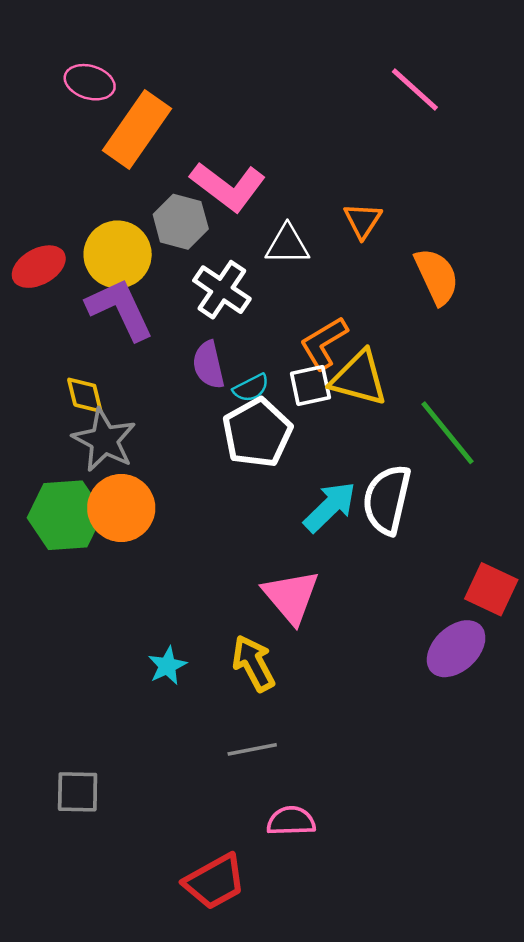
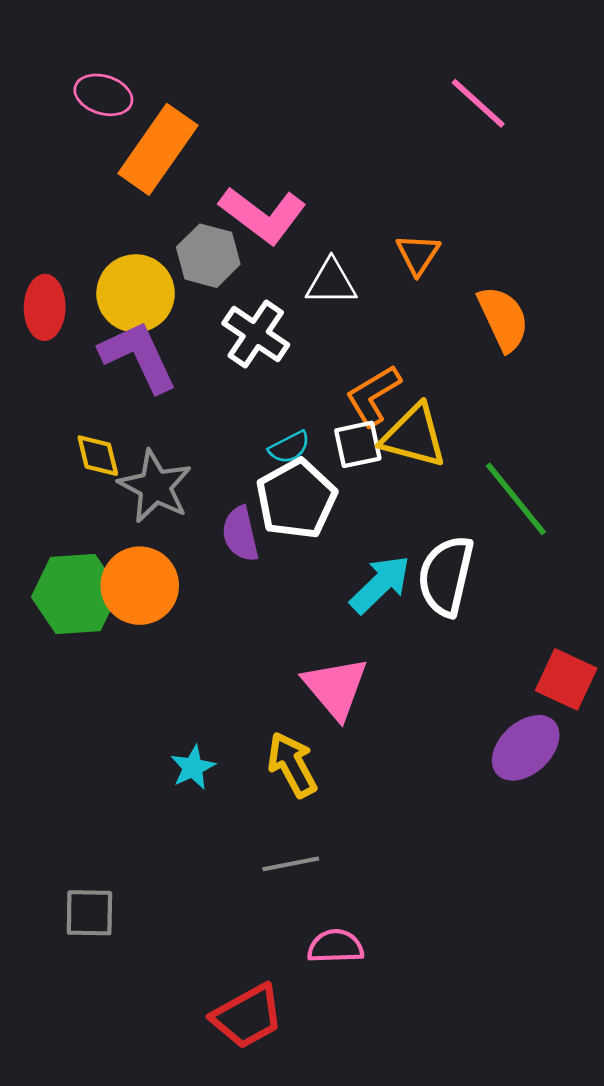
red ellipse: (39, 267) -> (45, 307), turned -60
purple semicircle: (209, 365) -> (240, 534), moved
gray star: (104, 440) -> (155, 486), moved

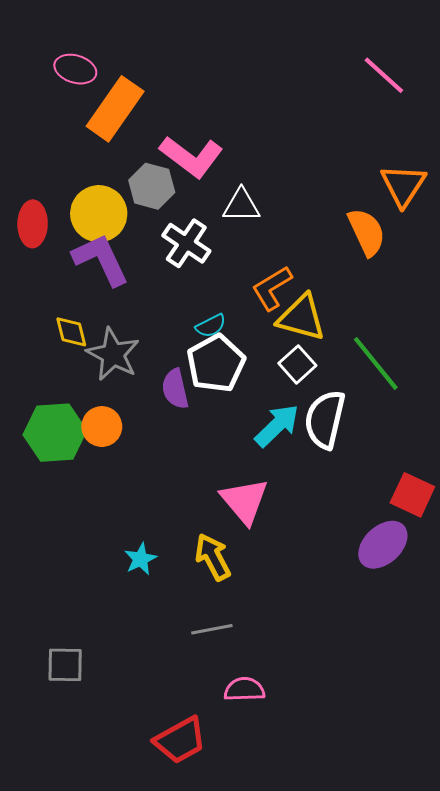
pink line: (478, 103) -> (384, 75), moved
orange triangle: (418, 254) -> (403, 185), moved, size x1.4
white square: (358, 444) -> (297, 364), moved, turned -30
orange circle: (140, 586) -> (102, 427), size x0.7

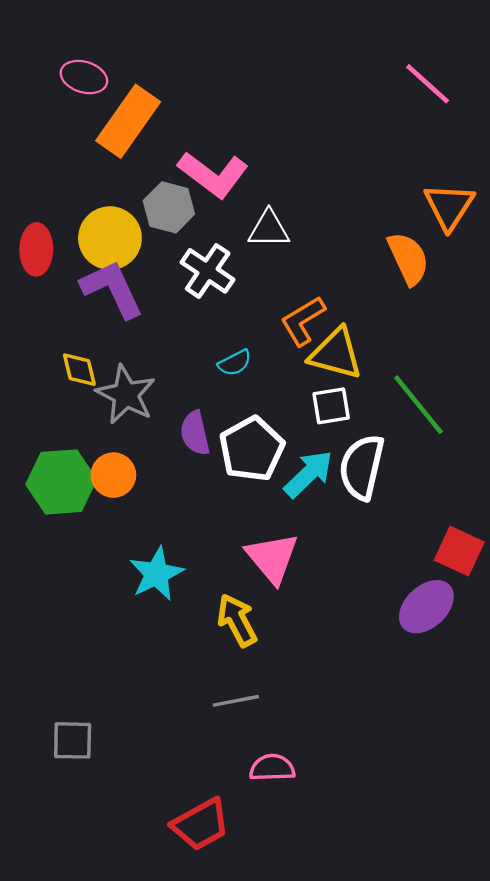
white pentagon: (216, 363) -> (252, 449), moved
white square: (297, 364) -> (331, 406), turned 33
cyan star: (141, 559) -> (156, 574), moved, size x1.5

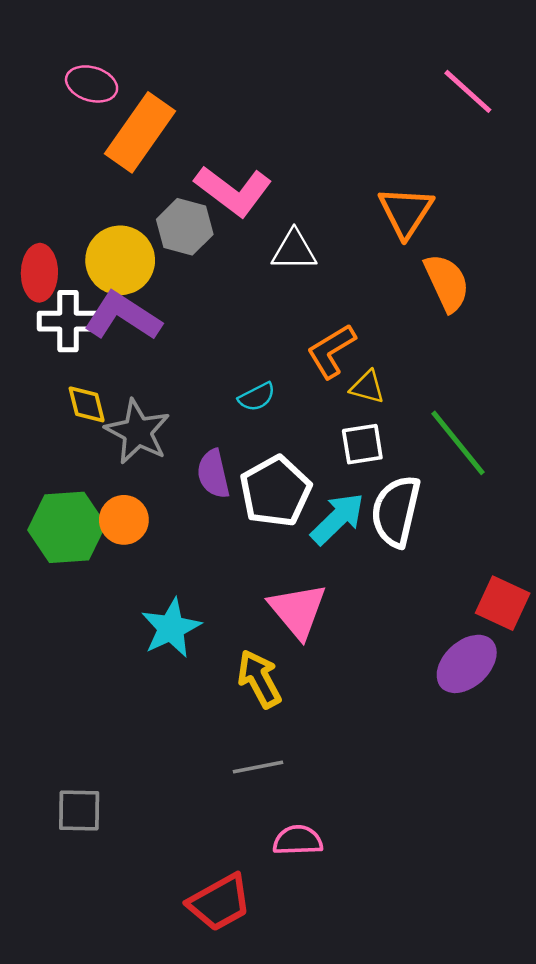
orange triangle: (449, 206) -> (406, 212), moved
white cross: (208, 271) -> (68, 321), moved, turned -34
purple L-shape: (112, 289) -> (123, 316), turned -32
yellow triangle: (336, 354) -> (367, 387), size x0.6

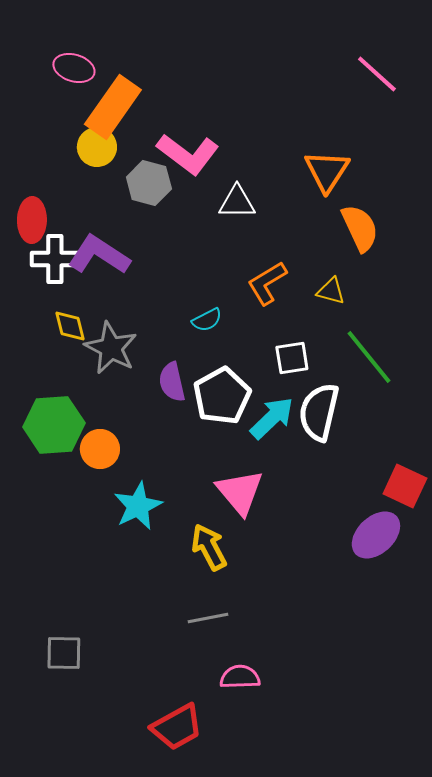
yellow circle: (120, 260) -> (97, 147), moved, size x0.7
yellow triangle: (367, 387) -> (331, 291), moved
orange circle: (124, 520) -> (100, 449), moved

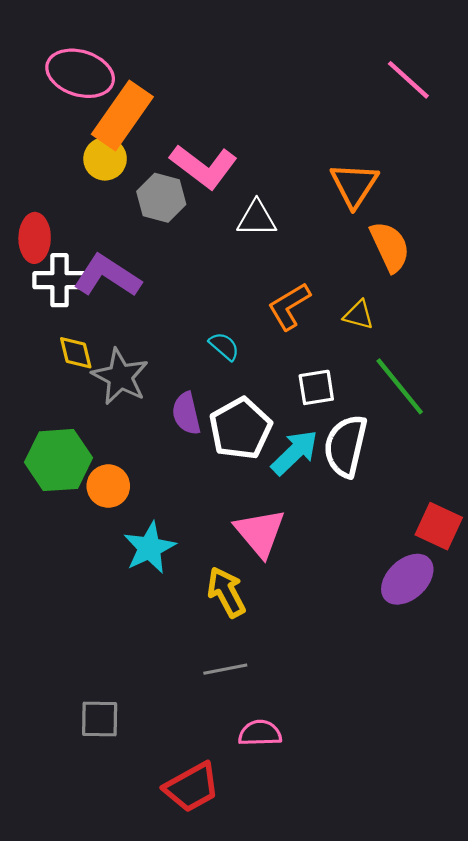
pink ellipse: (74, 68) -> (80, 73), size x1.5
cyan semicircle: (207, 320) -> (224, 346), turned -112
gray square: (64, 653) -> (100, 719), moved

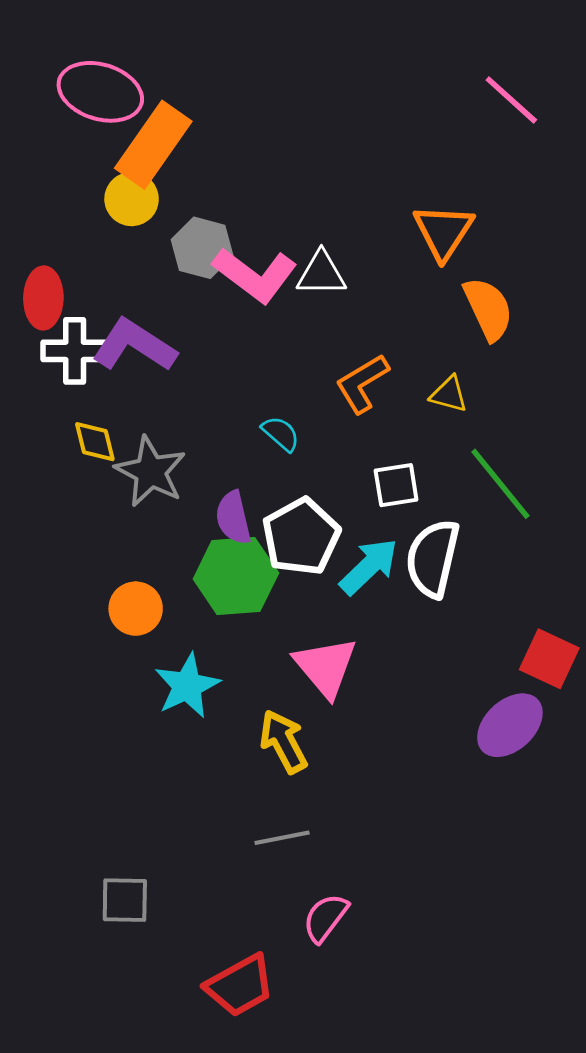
pink L-shape: (204, 166) -> (255, 275), moved
green hexagon: (58, 460) -> (236, 576), moved
pink semicircle: (260, 733) -> (325, 918), turned -51

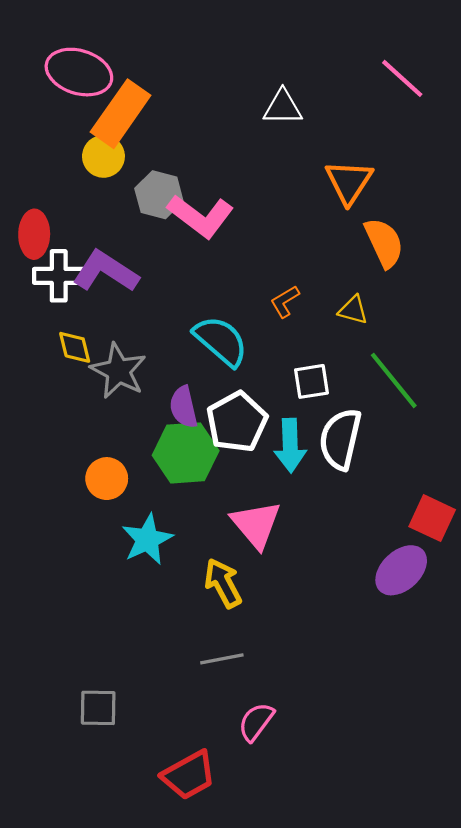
white triangle: (321, 274) -> (283, 107), moved
orange L-shape: (362, 383) -> (285, 301), size x0.7
cyan semicircle: (281, 434) -> (221, 341), size x1.8
cyan arrow: (369, 567) -> (290, 445), turned 132

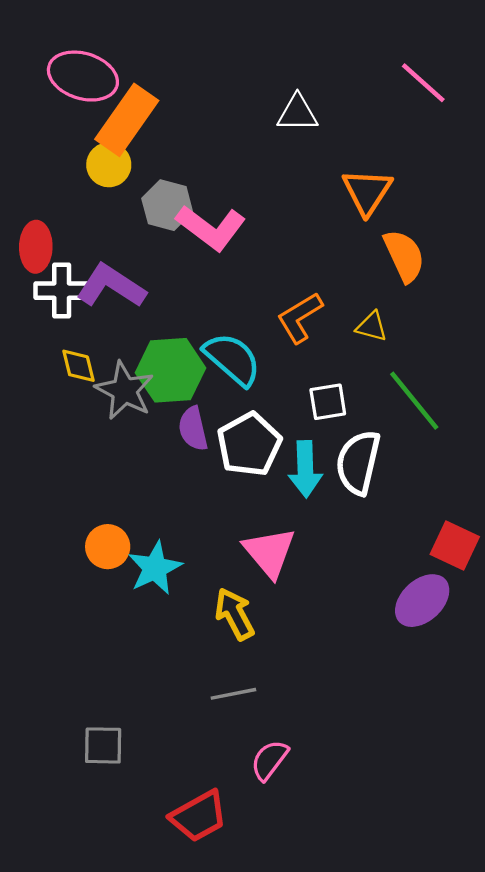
orange L-shape: (285, 301) -> (300, 318), size x1.5
green hexagon: (186, 453) -> (171, 370), moved
orange circle: (107, 479) -> (108, 547), moved

